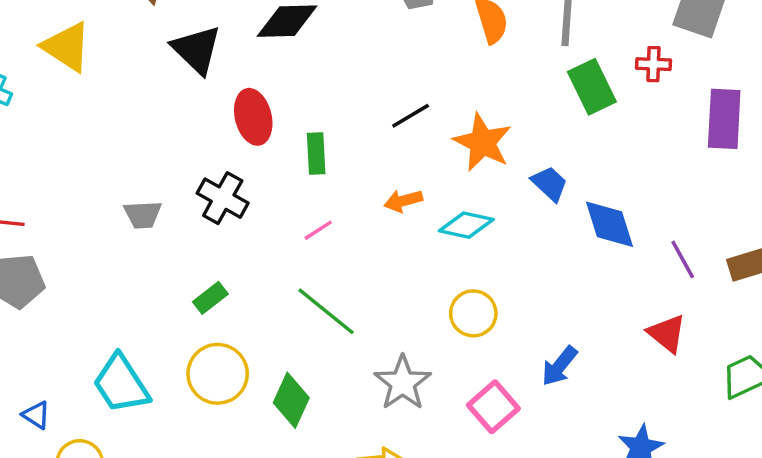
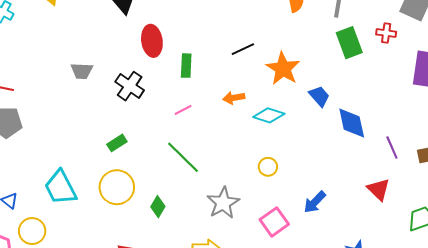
gray trapezoid: (143, 215) -> (82, 71), moved
yellow circle: (473, 313) -> (268, 167), size x0.7
green diamond: (291, 400) -> (158, 207), size x0.7

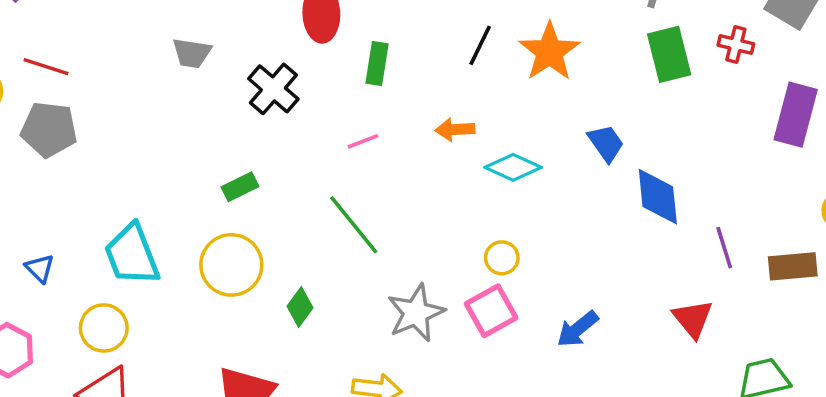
black line: (243, 49) -> (480, 45), turned -45
orange star: (283, 69) -> (549, 52), moved
pink square: (274, 222) -> (491, 311), moved
yellow circle: (32, 231) -> (104, 328), moved

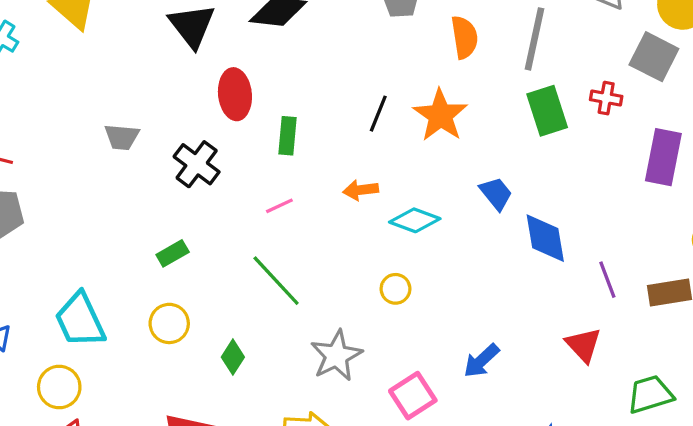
yellow circle: (502, 258) -> (395, 289), moved
yellow circle: (231, 265) -> (169, 323), size x0.7
pink square: (491, 311) -> (413, 396), moved

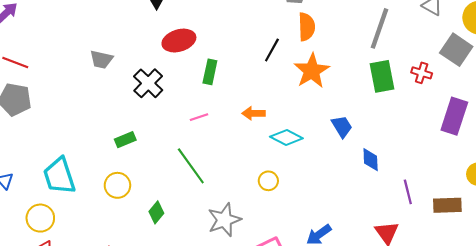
orange semicircle: (464, 37) -> (307, 27), moved
red ellipse: (235, 94) -> (179, 41), turned 72
black line: (378, 114) -> (272, 50), moved
blue diamond: (545, 238) -> (371, 160), size x0.7

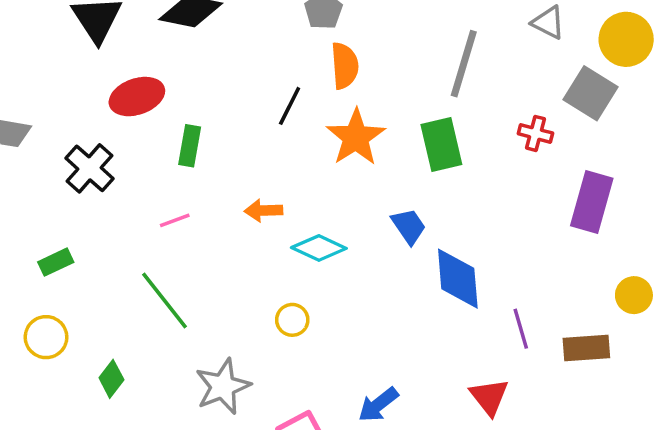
green rectangle: (382, 76) -> (441, 144), moved
blue diamond: (371, 160) -> (458, 279), size x1.6

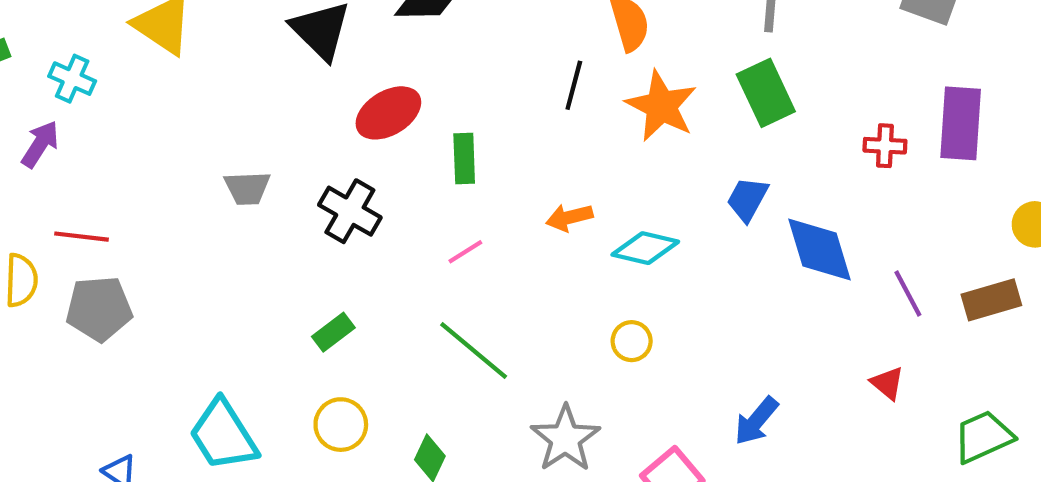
red cross: (535, 133) -> (885, 146), moved
blue trapezoid: (409, 226) -> (747, 199), turned -105
red triangle: (489, 397) -> (887, 383), size x0.7

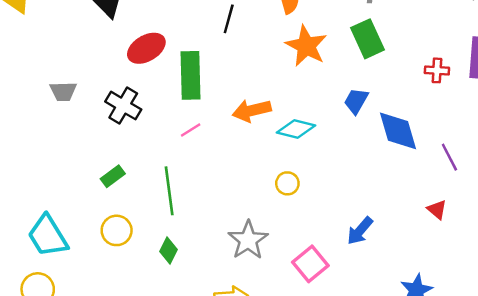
black line: (574, 85) -> (229, 19), moved
green rectangle: (464, 159) -> (190, 75), size x1.6
orange arrow: (569, 217) -> (252, 111), size x1.4
green line: (474, 350) -> (169, 191), moved, turned 42

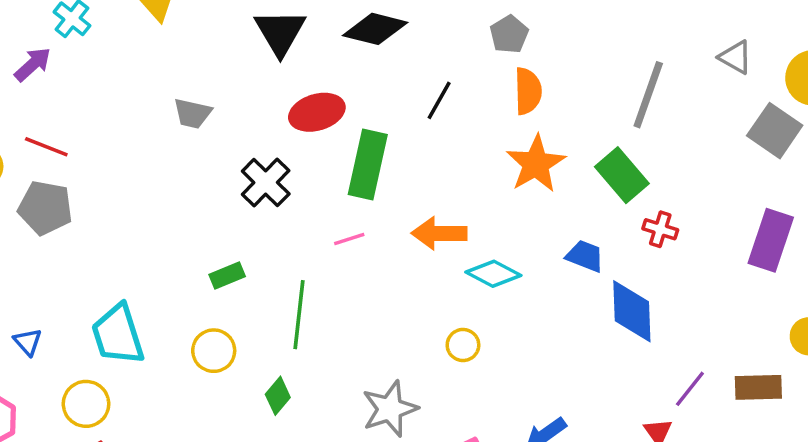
green rectangle: (368, 39) -> (622, 175), turned -30
red cross: (437, 70) -> (660, 229), moved
gray trapezoid: (63, 91) -> (192, 113), moved
blue trapezoid: (356, 101) -> (585, 256), turned 68
purple line: (449, 157) -> (690, 389), moved, turned 52

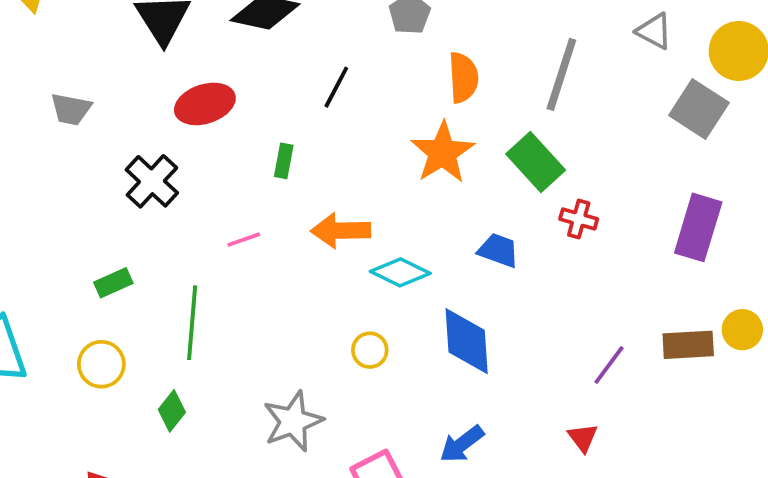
orange semicircle: (528, 91) -> (463, 78), moved
green rectangle: (368, 164) -> (284, 161), moved, size x0.5
blue diamond: (632, 311) -> (467, 341), moved
brown rectangle: (758, 387) -> (688, 345), moved
purple line: (690, 389) -> (609, 365), moved

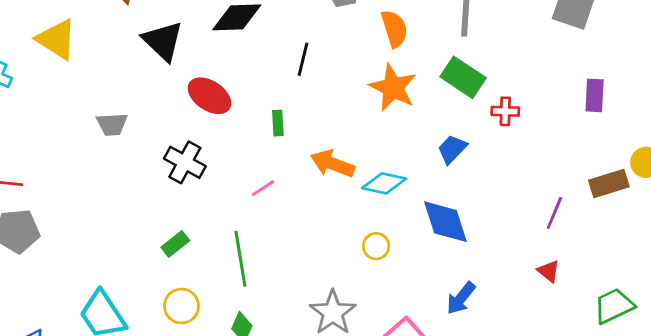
red ellipse: (205, 104) -> (210, 96), turned 66
purple rectangle: (698, 227) -> (595, 95), size x0.7
orange arrow: (341, 231) -> (333, 164), turned 36
blue trapezoid: (498, 250) -> (452, 149), turned -52

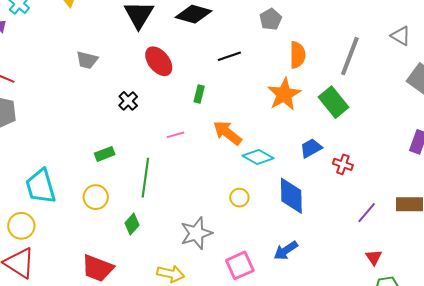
black line: (303, 59) -> (229, 56), turned 40
red cross: (505, 111) -> (343, 164), moved
black cross: (185, 162) -> (128, 101), size x0.7
red triangle: (549, 271) -> (374, 257), moved

